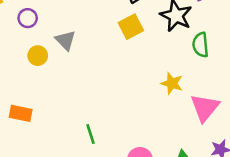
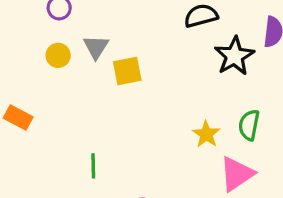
yellow square: (131, 27) -> (127, 71), moved
green semicircle: (200, 45) -> (249, 125), moved

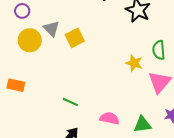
yellow circle: (58, 55) -> (30, 40), size x1.5
green line: (93, 166) -> (70, 102), turned -49

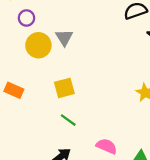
purple circle: (22, 11) -> (26, 18), moved
yellow square: (75, 38) -> (64, 88), moved

